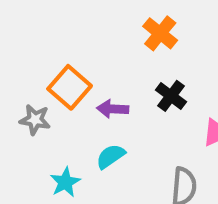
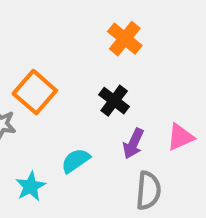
black cross: (171, 96) -> (114, 101), moved
purple arrow: (113, 109) -> (133, 143), moved, turned -68

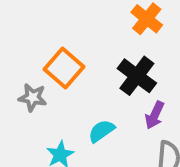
black cross: (114, 101) -> (137, 76), size x1.4

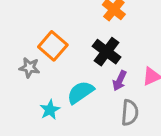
cyan semicircle: (101, 131) -> (80, 92), size x1.4

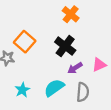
purple arrow: (120, 81) -> (75, 68), turned 32
cyan semicircle: (80, 92) -> (54, 88), moved

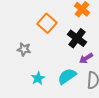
orange square: (25, 42) -> (47, 23), moved

